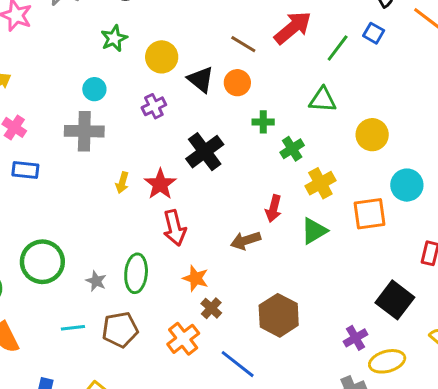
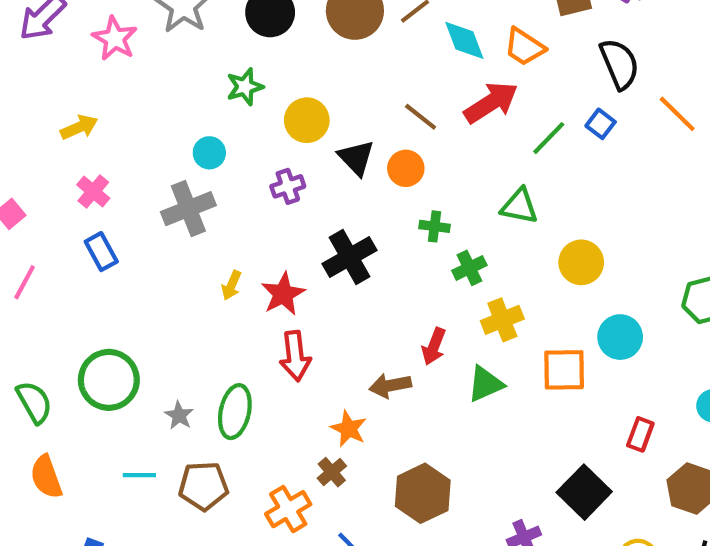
gray cross: (84, 131) -> (188, 209), turned -30
blue rectangle: (25, 170) -> (101, 252), turned 48
orange star: (196, 278) -> (349, 429), moved

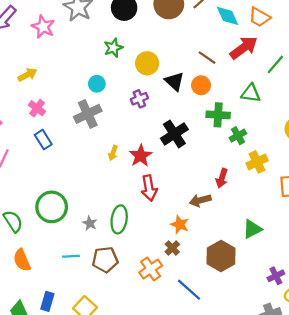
green triangle: (519, 206) -> (251, 93), moved
green cross: (434, 226) -> (218, 115), size x1.5
green triangle: (485, 384) -> (252, 229), moved

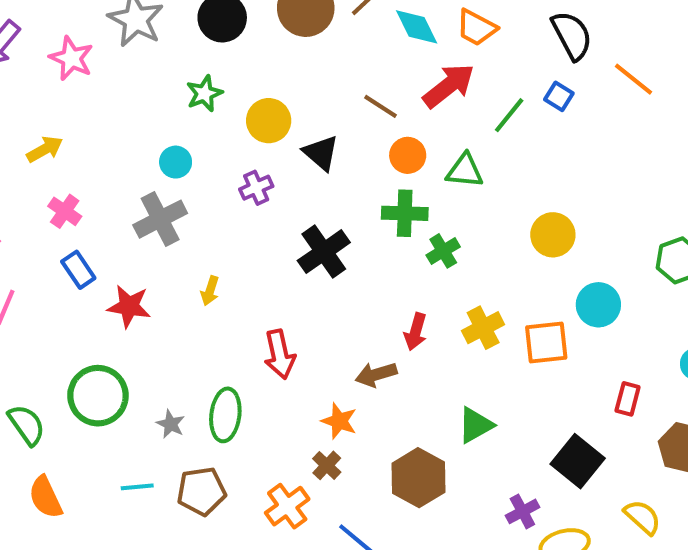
orange circle: (201, 85) -> (408, 155), moved
red star: (141, 156) -> (129, 306), moved, turned -30
yellow cross: (257, 162) -> (483, 328), moved

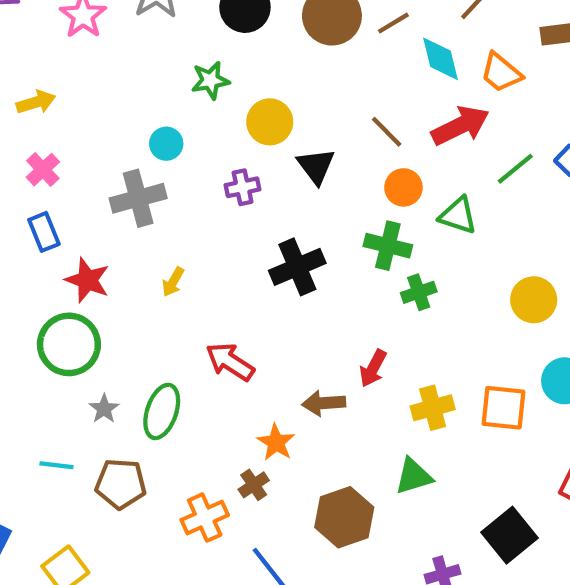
yellow cross: (483, 328) -> (433, 408), moved
red arrow: (280, 354) -> (230, 362), turned 123
green circle: (98, 396) -> (69, 344), moved

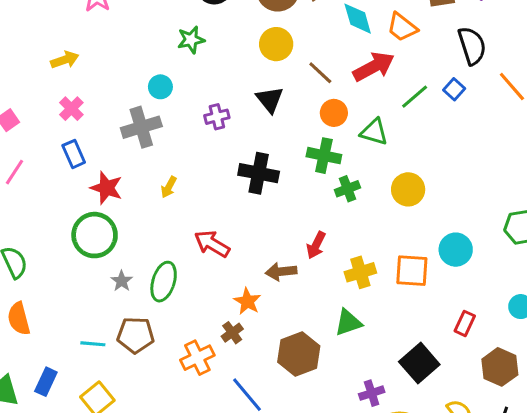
yellow circle: (270, 122) -> (276, 44), moved
black cross: (297, 267) -> (259, 173), turned 36
yellow circle: (534, 300) -> (408, 189), moved
cyan line: (56, 465) -> (93, 344), moved

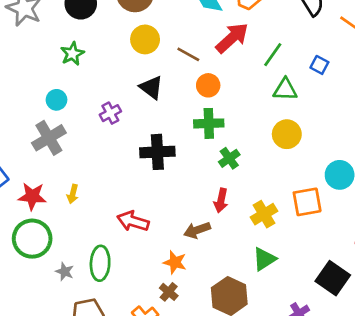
blue square: (454, 89) -> (319, 65), moved
green triangle: (374, 132) -> (285, 89), moved
yellow arrow: (169, 187) -> (73, 194), moved
green cross: (347, 189) -> (229, 158), moved

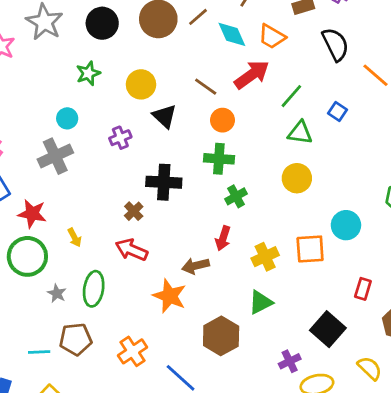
yellow circle: (145, 39) -> (141, 84), moved
yellow arrow: (73, 194) -> (75, 238), moved, turned -48
orange star: (175, 262) -> (170, 296), size x1.4
brown cross: (169, 292) -> (134, 211), moved

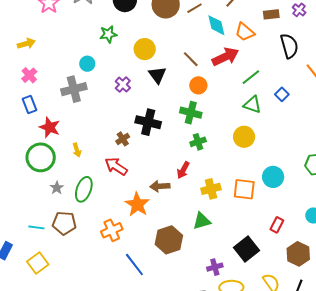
purple cross: (120, 138) -> (123, 85), turned -35
orange cross: (133, 351) -> (112, 230), moved

